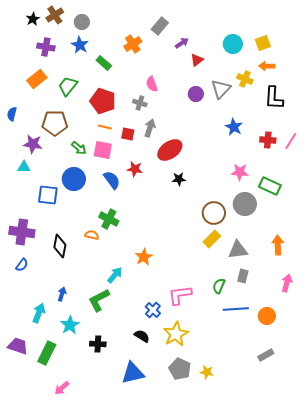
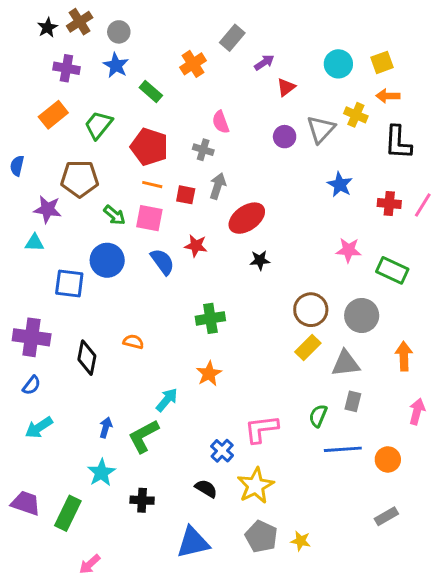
gray circle: (245, 204) -> (362, 315), moved
green cross: (109, 219) -> (210, 318), moved, turned -36
blue arrow: (62, 294) -> (106, 427), moved
cyan arrow: (39, 313) -> (39, 427), moved, turned -144

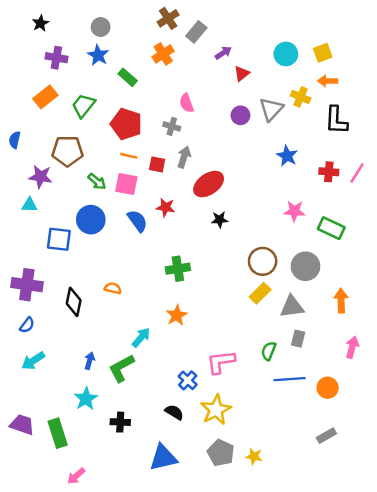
brown cross: (80, 22) -> (168, 18), moved
green rectangle: (68, 513) -> (58, 433), turned -44

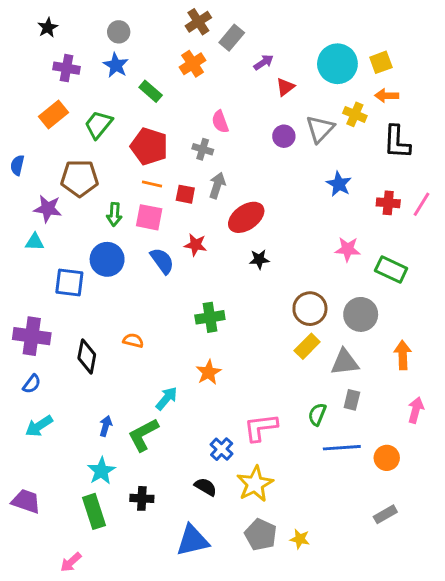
cyan circle: (286, 54) -> (337, 64), size x1.4
green arrow: (97, 182) -> (114, 214), turned 54
green rectangle: (58, 433) -> (94, 511), moved
pink arrow: (76, 476) -> (71, 562), moved

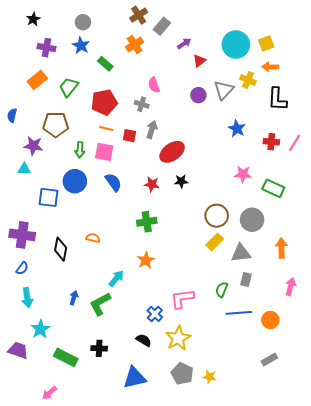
red pentagon: (149, 146) -> (104, 102), turned -30
red star: (195, 245) -> (152, 184), moved
cyan arrow: (39, 426) -> (27, 298), turned -66
cyan star: (101, 471) -> (40, 329), moved
green rectangle: (94, 511) -> (66, 357), turned -45

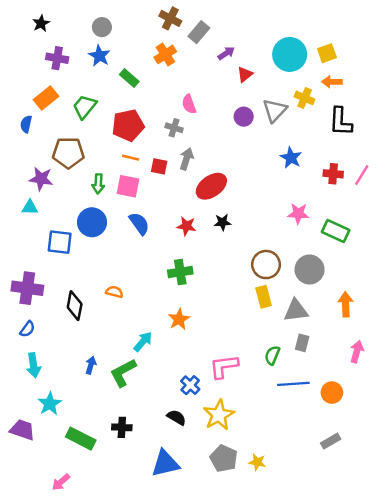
brown cross: (139, 15) -> (170, 18), turned -30
blue semicircle: (12, 115) -> (26, 124), moved
yellow rectangle: (215, 242) -> (264, 297), turned -60

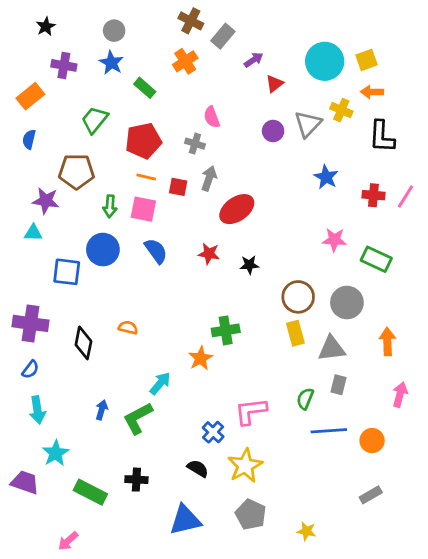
orange rectangle: (46, 98) -> (30, 96), moved
black star: (223, 222) -> (249, 265), moved
green cross: (180, 272) -> (226, 330), moved
yellow star: (257, 462) -> (307, 531), moved

